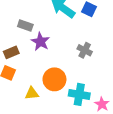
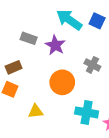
purple star: (40, 42) -> (55, 45), moved
orange circle: (54, 79) -> (62, 82), moved

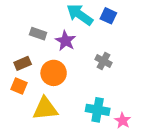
orange circle: (62, 82) -> (54, 73), moved
yellow triangle: (36, 111) -> (45, 109), size x1.6

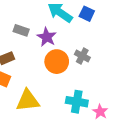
orange circle: (54, 73) -> (57, 62), moved

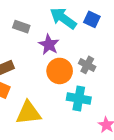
gray rectangle: (21, 30) -> (21, 27), moved
cyan cross: (77, 102) -> (79, 99), moved

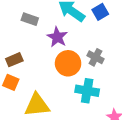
blue square: (92, 19) -> (100, 12), turned 35

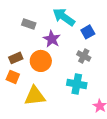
blue square: (100, 12) -> (88, 32), moved
orange circle: (68, 63) -> (41, 61), moved

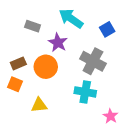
blue square: (88, 32) -> (107, 29), moved
gray cross: (84, 56) -> (93, 61), size x1.6
yellow triangle: (35, 96) -> (39, 105), size x0.7

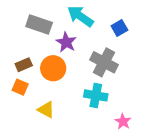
gray rectangle: (33, 26) -> (39, 24), size x1.5
yellow triangle: (39, 105) -> (46, 110), turned 35

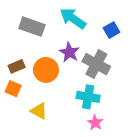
purple star: (66, 42) -> (69, 52), moved
pink star: (123, 121) -> (95, 123), moved

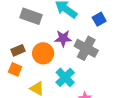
purple star: (69, 52) -> (63, 38), turned -30
cyan cross: (88, 97) -> (65, 77), moved, turned 36

